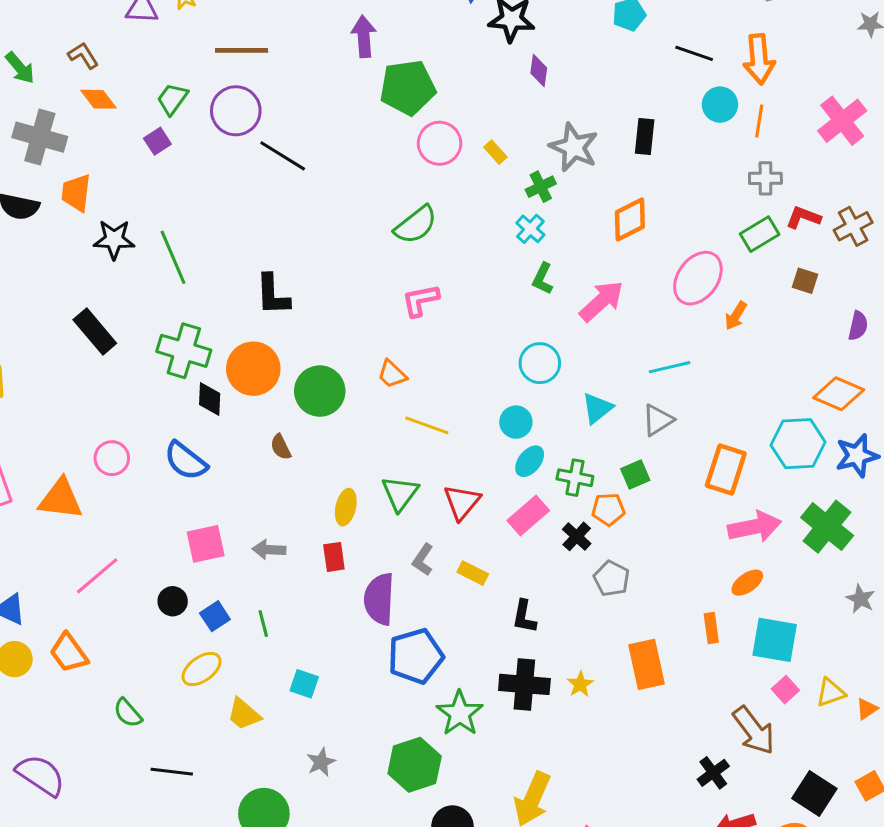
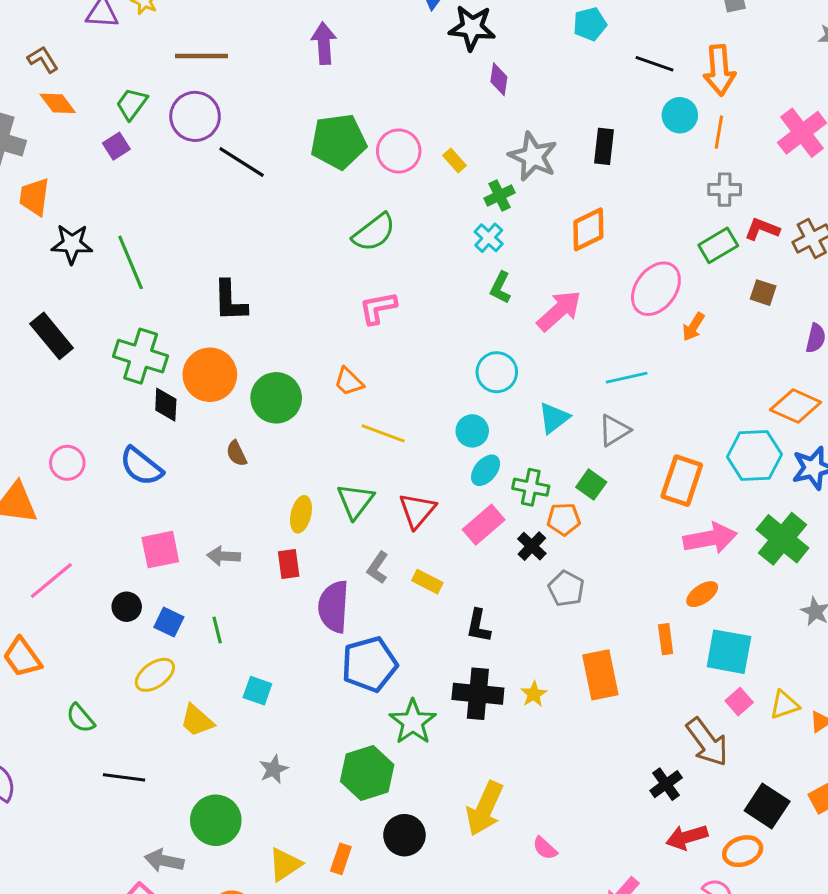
green pentagon: (408, 88) -> (338, 142), moved
green square: (635, 474) -> (591, 485), turned -32
blue square: (215, 616) -> (169, 622), turned -32

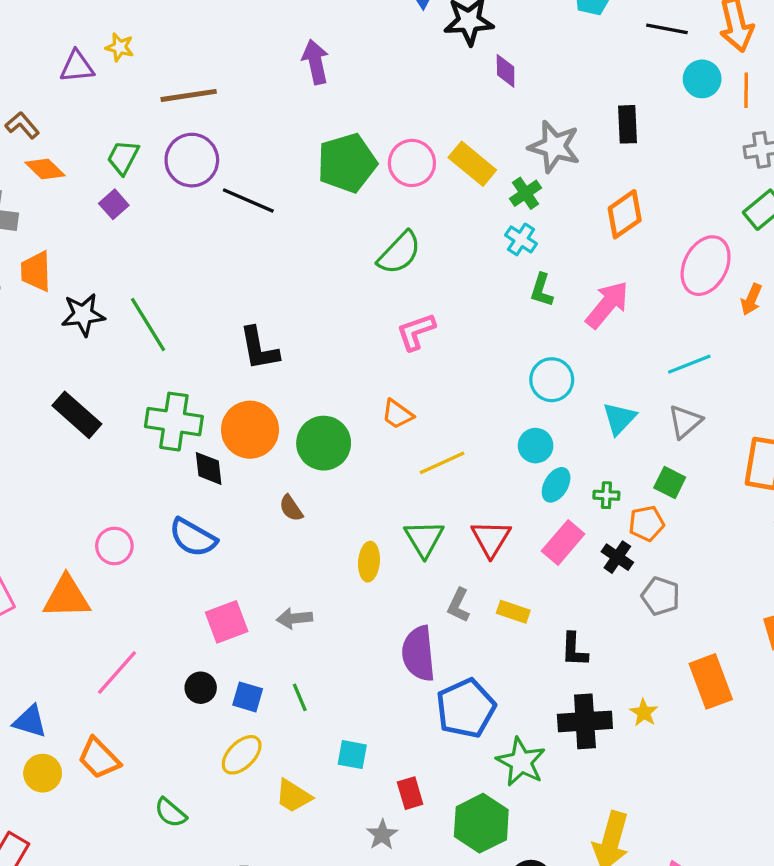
yellow rectangle: (454, 160) -> (472, 164), size x1.8
yellow line: (383, 433) -> (442, 463), turned -36
green cross: (531, 487) -> (606, 495), size x0.7
red rectangle: (289, 564) -> (410, 793), moved

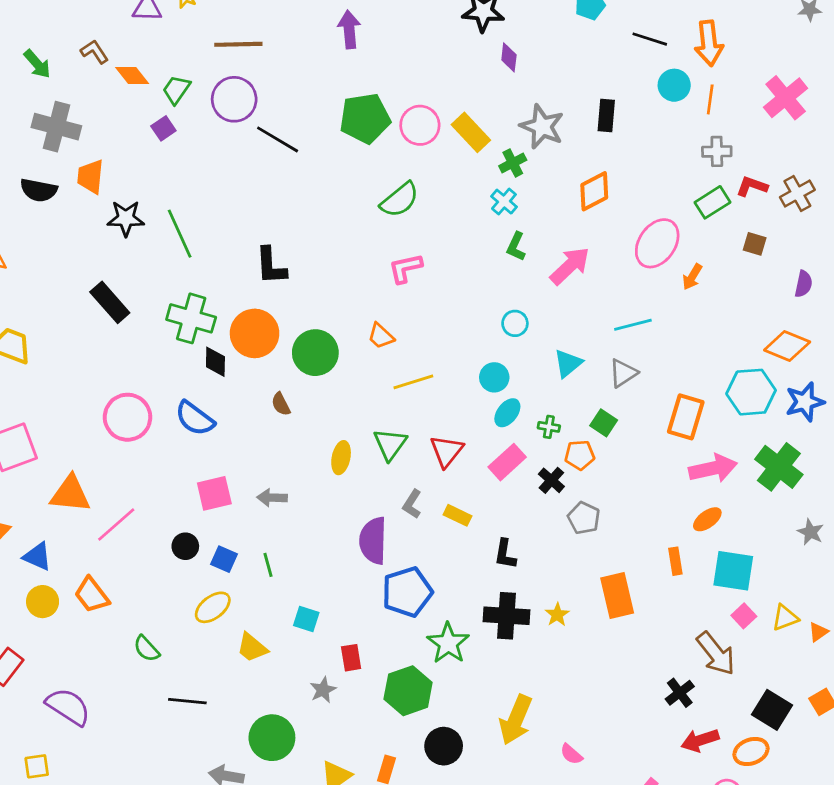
orange diamond: (45, 169) -> (132, 76), moved
cyan circle: (552, 380) -> (515, 323), size x0.7
pink circle: (114, 546) -> (128, 417), size x1.5
orange triangle: (67, 597) -> (70, 494), moved

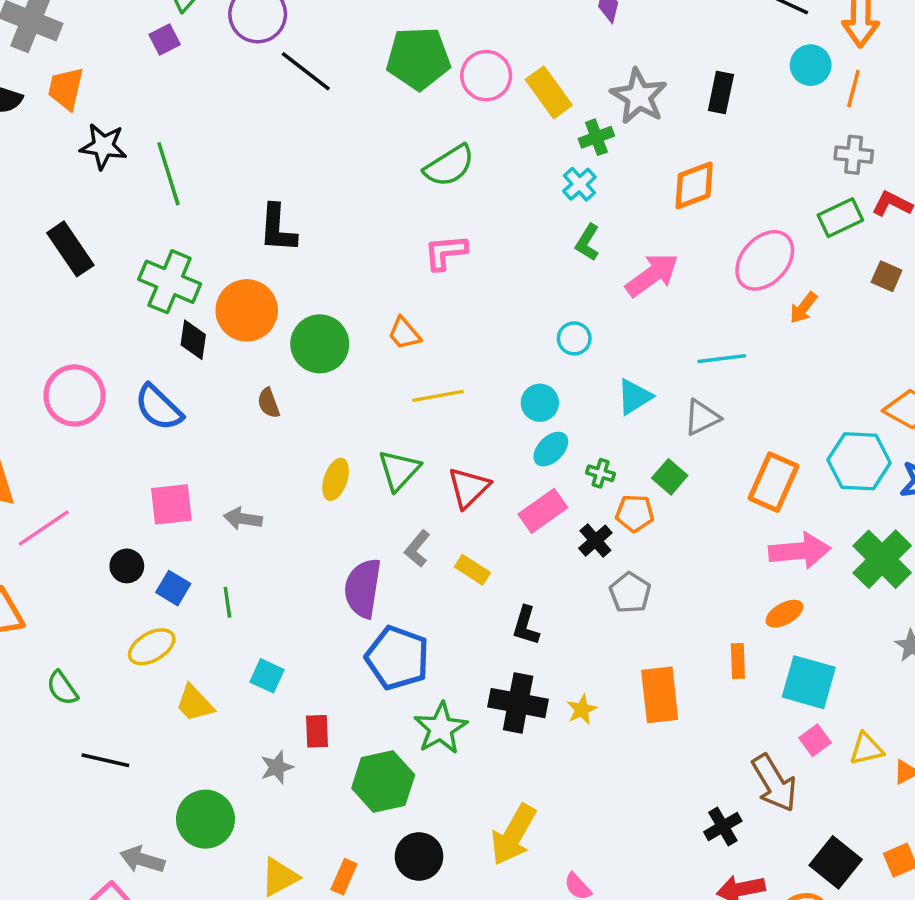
blue pentagon: (407, 592) -> (397, 658), turned 30

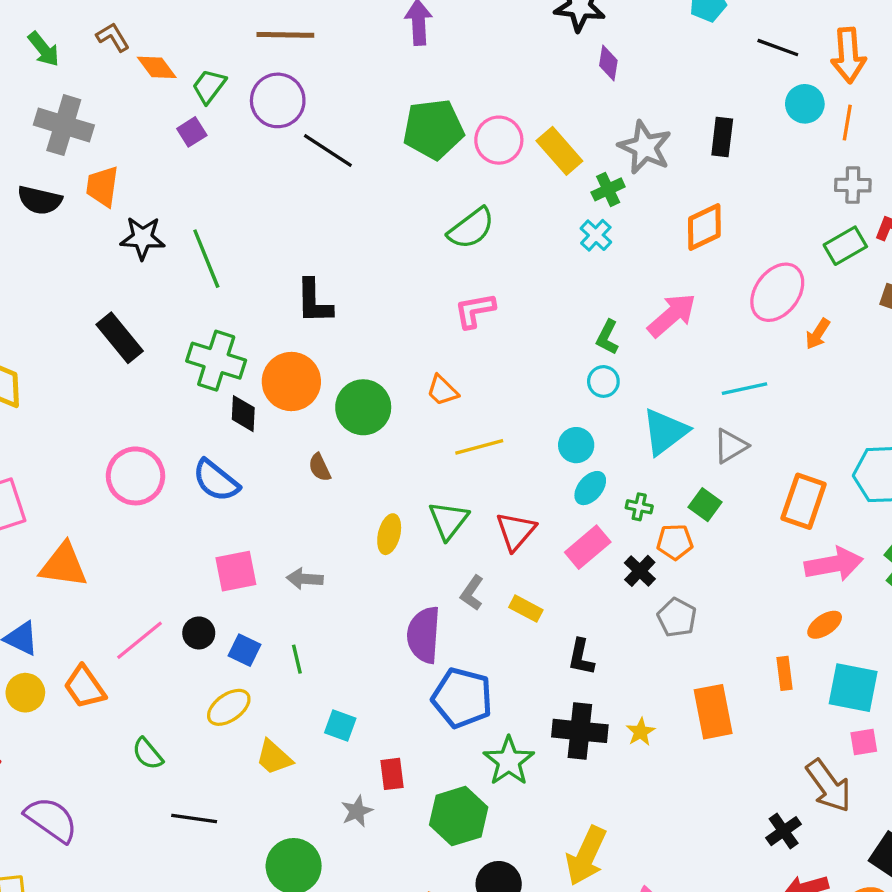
green L-shape: (587, 242) -> (607, 337), moved
cyan triangle: (634, 397) -> (665, 432), size x1.4
pink line: (44, 528) -> (140, 640), moved
pink square: (815, 740) -> (864, 742), turned 32

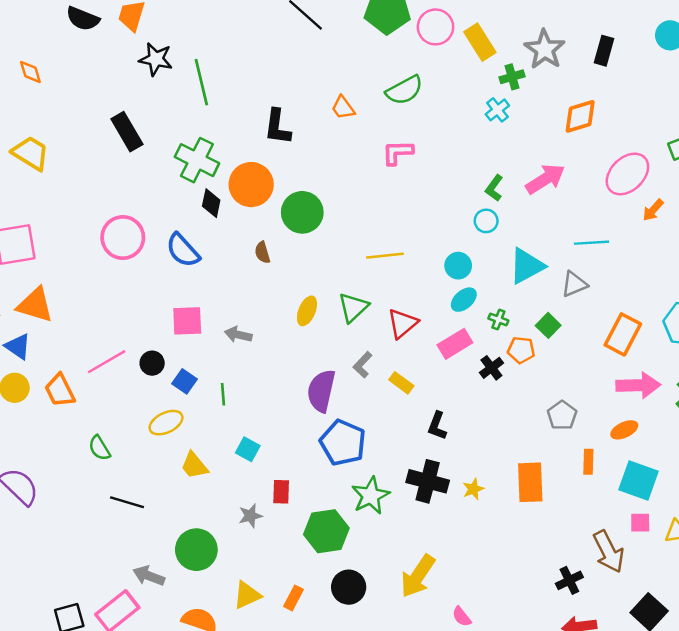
orange trapezoid: (442, 390) -> (343, 108), moved
orange triangle: (63, 565) -> (35, 305), moved
gray pentagon: (677, 617) -> (562, 415), moved

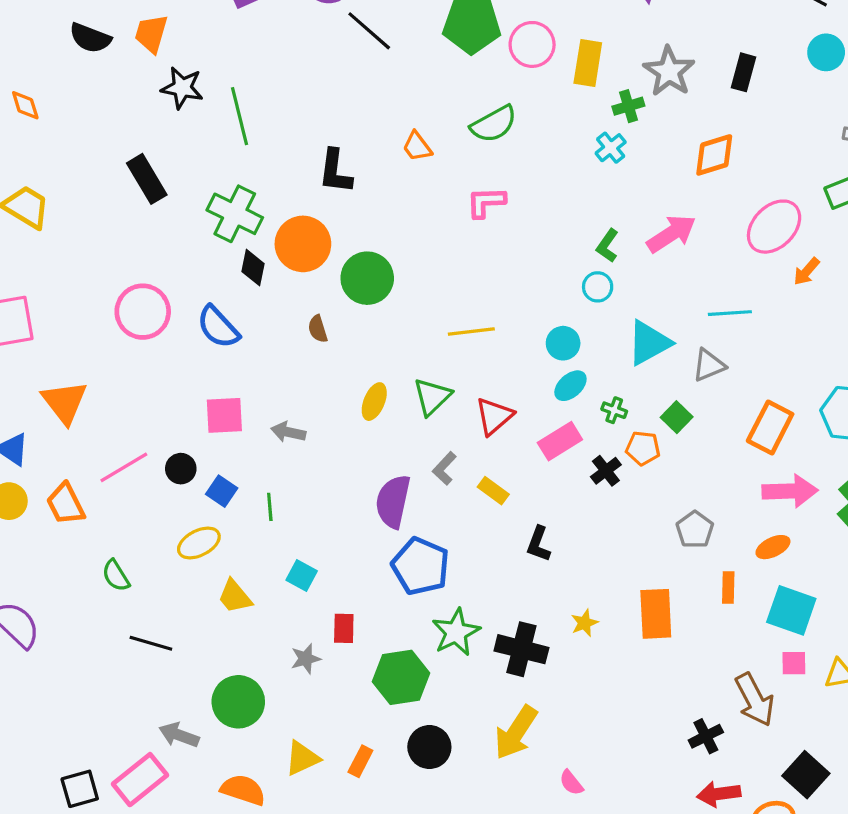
yellow rectangle: (480, 42) -> (588, 63), turned 42
orange triangle: (35, 305) -> (65, 402), moved, turned 36
black cross: (428, 481) -> (521, 649), moved

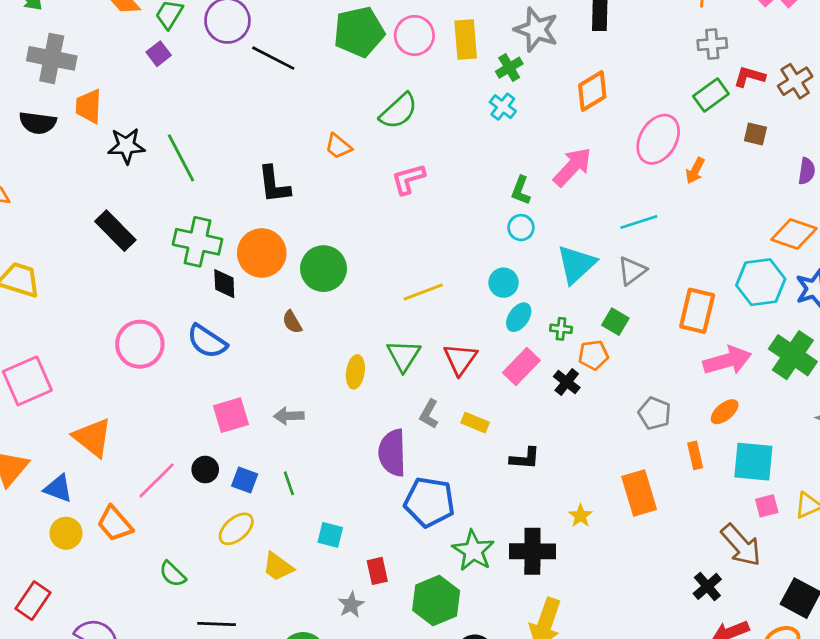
black L-shape: (538, 544) -> (525, 458), turned -92

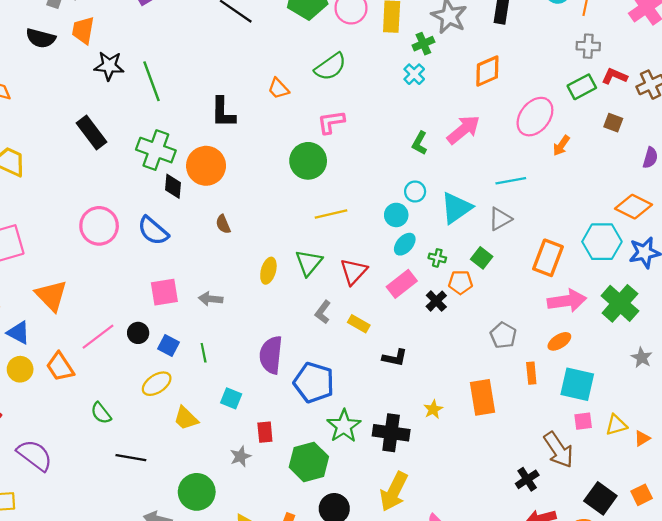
cyan circle: (521, 228) -> (415, 192), moved
green circle: (324, 269) -> (308, 161), moved
purple semicircle: (392, 453) -> (271, 355), moved

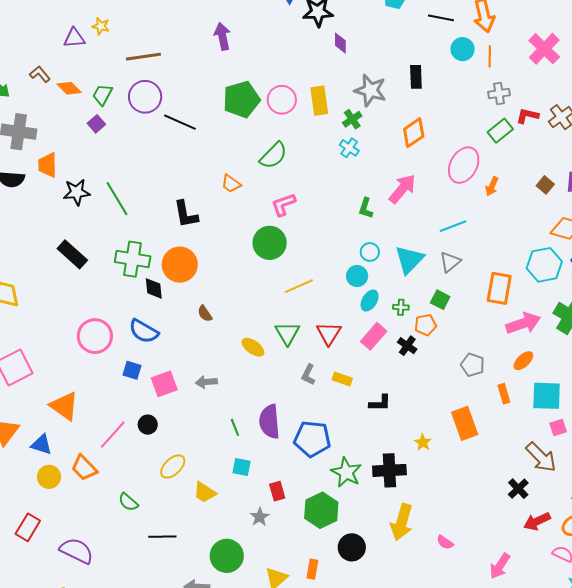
brown square: (613, 123) -> (545, 185), moved, turned 30
yellow ellipse: (268, 271) -> (253, 347), turned -60
blue square: (168, 345) -> (132, 370), moved
green line: (204, 353) -> (235, 427), moved

